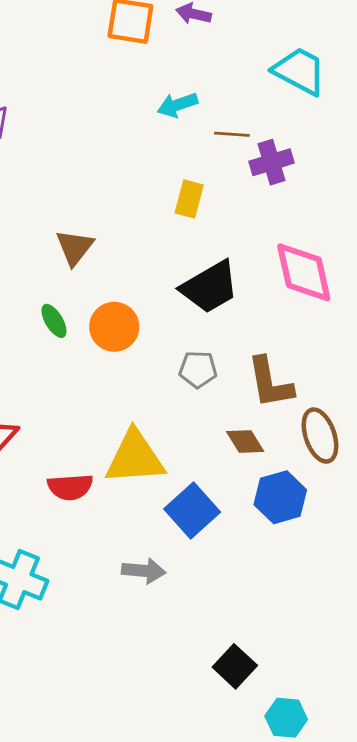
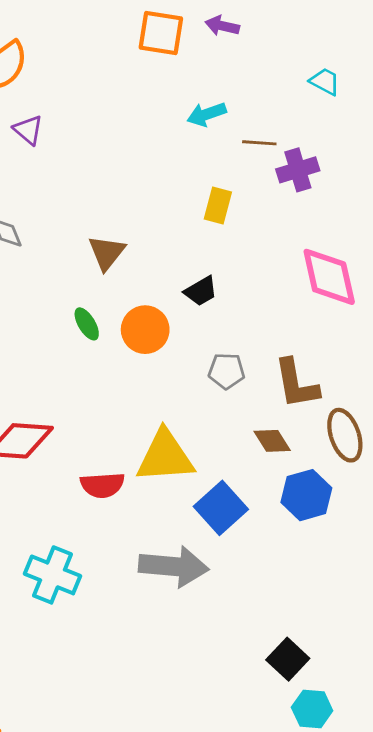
cyan trapezoid: (299, 71) -> (325, 81), size x0.6
black trapezoid: (210, 287) -> (201, 291), moved, size x0.6
gray arrow: (144, 571) -> (174, 566), size x1.6
black square: (235, 666) -> (288, 659), moved

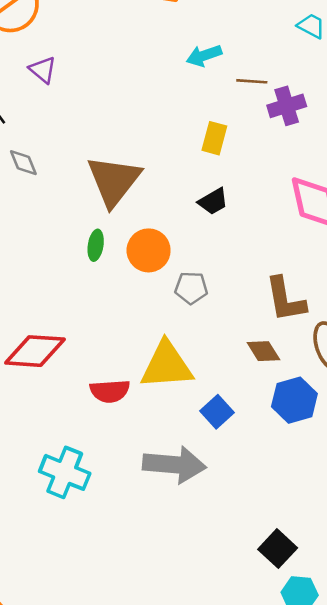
brown triangle: (107, 253) -> (114, 181), size x1.6
black trapezoid: (201, 291) -> (213, 201), moved
green ellipse: (87, 324) -> (96, 245), turned 40
gray pentagon: (226, 371) -> (191, 288), moved
blue square: (221, 508) -> (217, 412), size x0.7

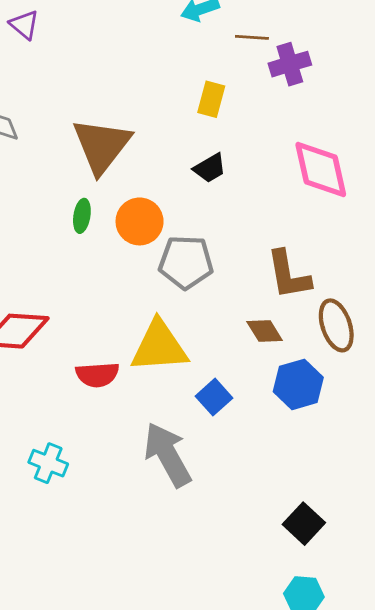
gray pentagon: (191, 288) -> (186, 262), size x1.5
gray arrow: (174, 465) -> (168, 455), turned -124
cyan cross: (65, 472) -> (48, 463), size x0.7
black square: (278, 549) -> (304, 524), moved

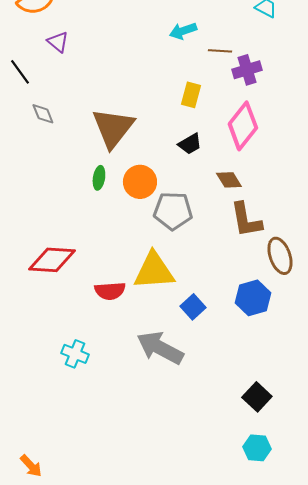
pink diamond: (321, 169) -> (243, 126), moved, turned 51
brown diamond: (265, 331) -> (229, 180), moved
gray arrow: (168, 455) -> (160, 348), turned -33

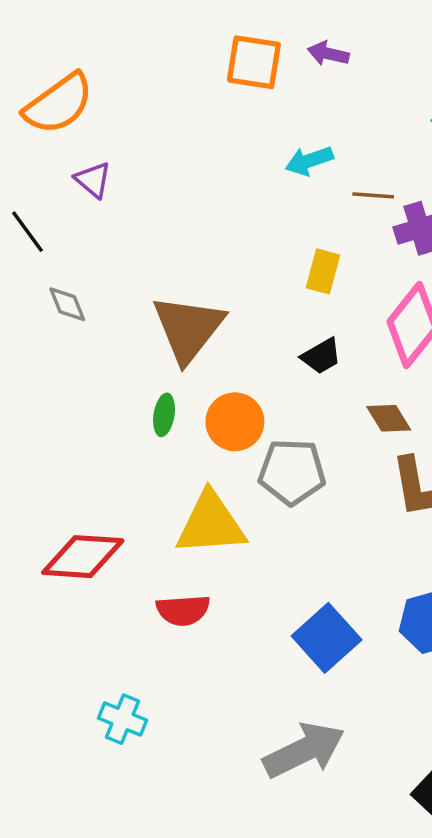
yellow triangle: (154, 271) -> (211, 524), moved
blue square: (193, 307) -> (327, 638), size x1.5
gray arrow: (160, 348) -> (304, 750), moved, turned 126

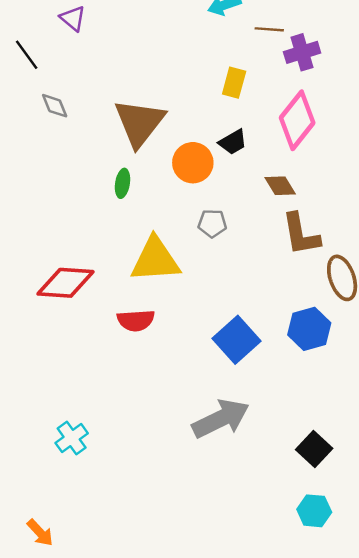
orange circle: (235, 422) -> (193, 163), moved
gray pentagon: (292, 472) -> (212, 223), size x0.6
cyan cross: (123, 719) -> (72, 438), moved, turned 32

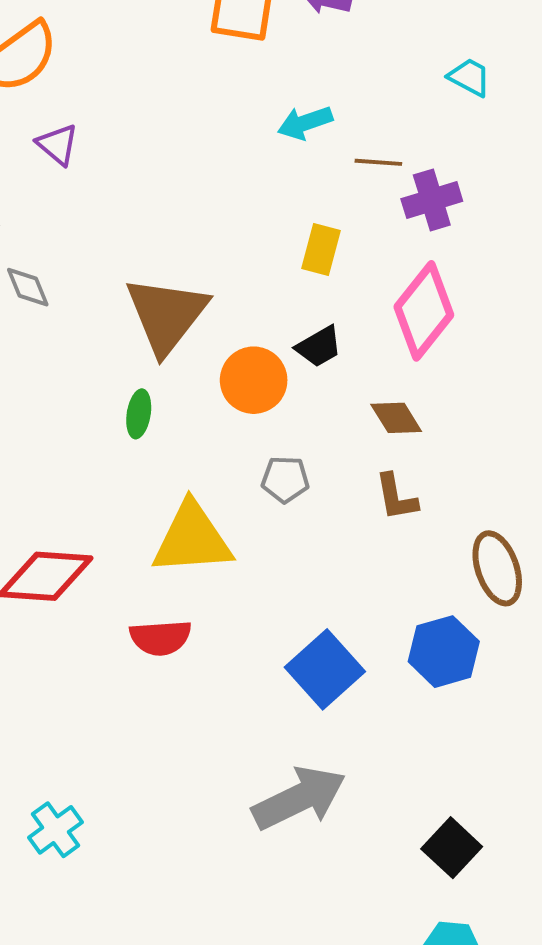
brown L-shape: (301, 234) -> (396, 497), moved, size x0.7

